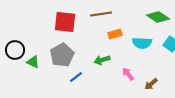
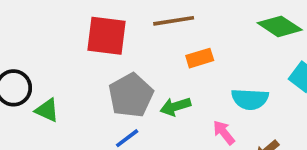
cyan semicircle: (142, 43) -> (250, 99), moved
gray pentagon: (62, 55) -> (131, 95), moved

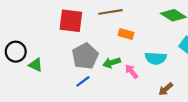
orange rectangle: (200, 58) -> (126, 34), turned 32
pink arrow: (224, 133) -> (131, 71), moved

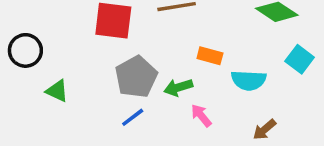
orange rectangle: (126, 34) -> (210, 56), moved
black circle: (16, 52) -> (25, 50), moved
pink arrow: (131, 71) -> (201, 115), moved

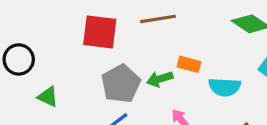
green arrow: (178, 87) -> (160, 79), moved

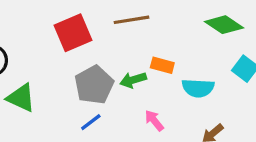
red square: (100, 32) -> (73, 33), turned -30
green triangle: (48, 97) -> (21, 98), size x1.4

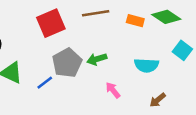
orange rectangle: (162, 65) -> (135, 21), moved
blue line: (91, 122) -> (45, 83), moved

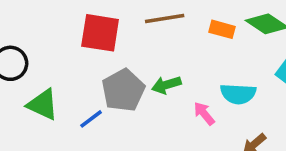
red square: (51, 23) -> (100, 33), turned 32
pink arrow: (113, 90) -> (204, 114), moved

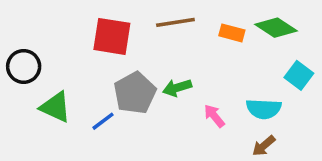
cyan semicircle: (238, 94) -> (264, 109), moved

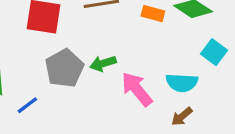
pink arrow: (214, 116) -> (137, 89), size x1.6
blue line: (103, 121) -> (27, 105), moved

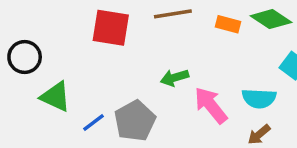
gray pentagon: (64, 68) -> (135, 121), moved

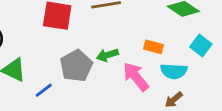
orange rectangle: (228, 24) -> (153, 47), moved
gray pentagon: (135, 121) -> (76, 66), moved

